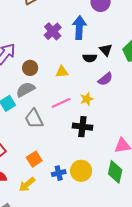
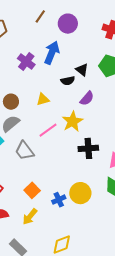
blue arrow: (79, 28) -> (52, 53), turned 30
yellow star: (87, 99) -> (72, 121), size x1.5
black cross: (82, 127) -> (88, 148), moved

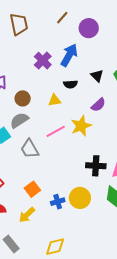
black semicircle: (68, 81) -> (70, 84), moved
black cross: (88, 148) -> (96, 166), moved

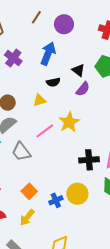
purple cross: (43, 61) -> (13, 58), moved
purple semicircle: (98, 105) -> (83, 89), moved

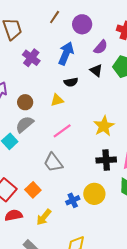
purple semicircle: (83, 89) -> (101, 47), moved
yellow star: (69, 122) -> (104, 126), moved
gray trapezoid: (21, 152) -> (53, 163), moved
orange square: (29, 191) -> (33, 190), moved

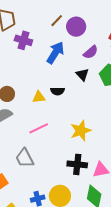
brown line: (55, 17) -> (57, 21), moved
purple cross: (31, 58) -> (23, 40), moved, turned -30
black semicircle: (71, 82) -> (58, 91), moved

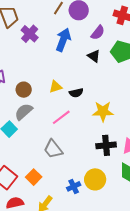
purple cross: (23, 40) -> (30, 34), turned 36
black semicircle: (58, 91) -> (76, 93), moved
yellow star: (81, 131) -> (103, 111), turned 30

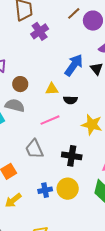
blue arrow: (63, 40) -> (74, 65), moved
gray semicircle: (24, 112) -> (15, 105), turned 42
black cross: (106, 145) -> (72, 156), moved

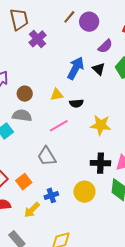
black cross: (72, 156) -> (100, 163), moved
blue cross: (45, 190) -> (51, 195), moved

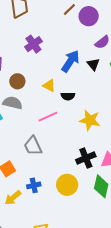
purple cross: (38, 39) -> (33, 44), moved
yellow triangle: (57, 95) -> (49, 86), turned 32
black cross: (100, 163) -> (86, 158), turned -30

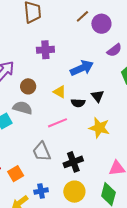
purple cross: (33, 44) -> (45, 50), turned 30
blue arrow: (71, 61) -> (82, 68), turned 30
black triangle: (93, 64) -> (97, 96), moved
black cross: (86, 158) -> (73, 162), moved

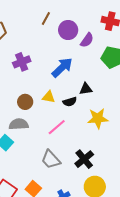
purple circle: (101, 24) -> (68, 30), moved
brown circle: (28, 86) -> (25, 102), moved
black triangle: (97, 96) -> (86, 89), turned -40

